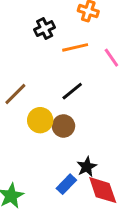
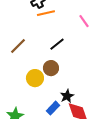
orange line: (75, 47) -> (46, 13), moved
yellow circle: (40, 120) -> (35, 78), moved

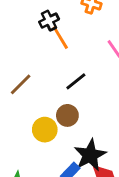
orange line: (46, 13) -> (60, 38), turned 72
black star: (67, 96) -> (90, 155), size x1.6

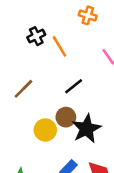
black cross: (49, 21) -> (36, 36), moved
black star: (90, 155) -> (86, 129), moved

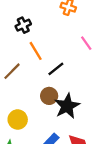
orange line: (59, 46) -> (36, 51), moved
yellow circle: (45, 130) -> (18, 120), moved

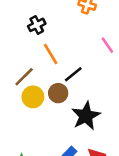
brown circle: (49, 96) -> (58, 93), moved
yellow circle: (18, 120) -> (33, 97), moved

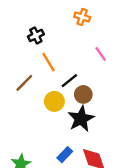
brown circle: (58, 93) -> (83, 94), moved
yellow circle: (33, 97) -> (54, 101), moved

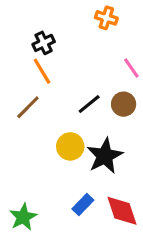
orange line: (49, 62) -> (42, 71), moved
brown circle: (83, 94) -> (124, 104), moved
yellow circle: (54, 101) -> (70, 146), moved

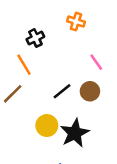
black cross: (44, 43) -> (35, 38), moved

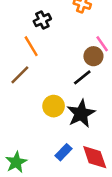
black line: (62, 91) -> (82, 77), moved
brown circle: (90, 91) -> (93, 56), moved

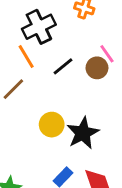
black cross: (42, 20) -> (39, 27), size x1.6
black line: (82, 77) -> (63, 66), moved

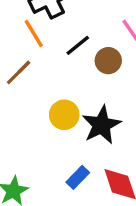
brown circle: (97, 68) -> (108, 61), moved

